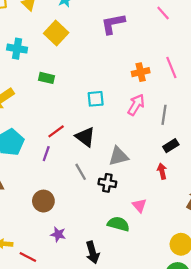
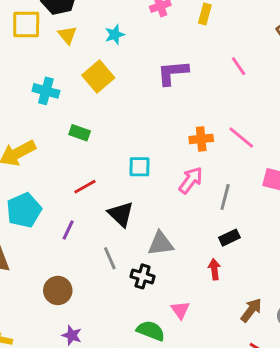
pink line: (171, 68) -> (241, 137), turned -35
red line: (56, 131) -> (85, 187), moved

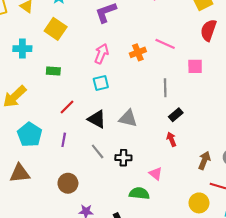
pink arrow: (191, 180) -> (101, 54), moved
gray triangle: (161, 244) -> (128, 118), moved, turned 36

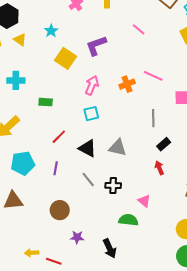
yellow square: (56, 29) -> (66, 58), moved
cyan pentagon: (30, 135) -> (23, 163), turned 30

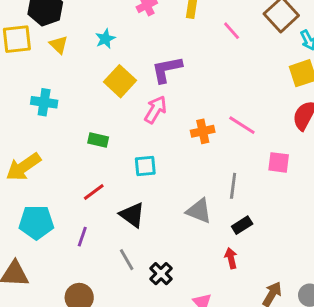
pink line: (139, 29) -> (232, 31), moved
pink arrow: (92, 85) -> (155, 110), moved
green rectangle: (46, 102) -> (98, 140), moved
gray triangle: (118, 148) -> (199, 211), moved
black cross: (113, 186) -> (161, 274), turned 35

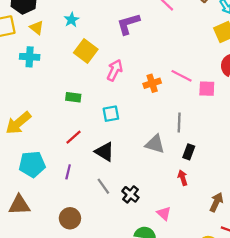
purple L-shape: (167, 69) -> (128, 24), moved
cyan cross: (44, 102) -> (30, 57), moved
pink square: (279, 162) -> (207, 89), moved
black rectangle: (242, 225) -> (189, 152), turned -32

